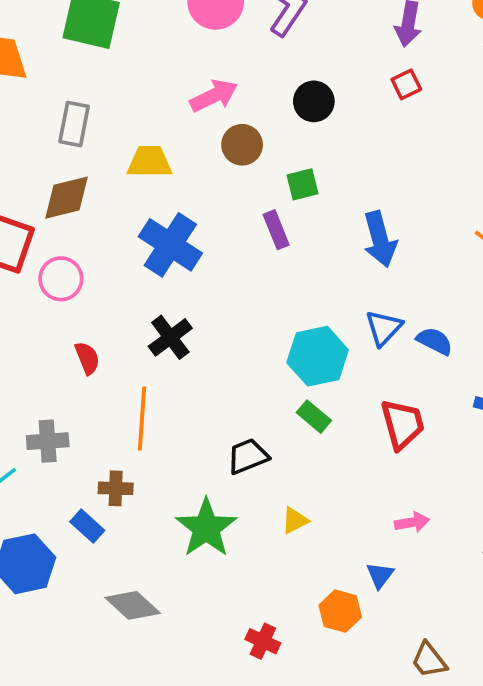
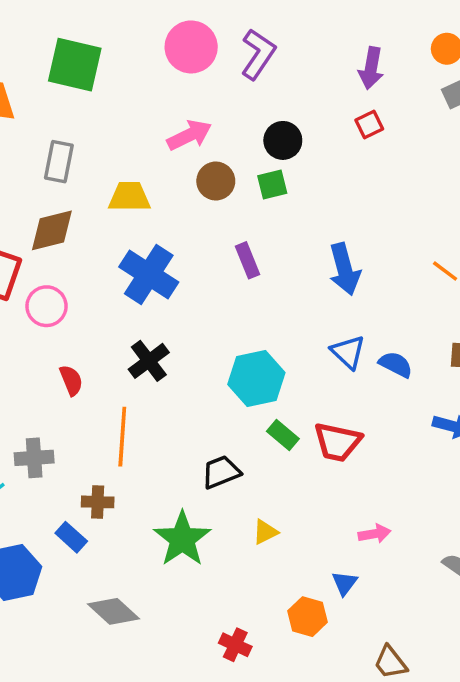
green square: (302, 184) -> (272, 185), moved
blue triangle: (384, 328) -> (348, 352), turned -30
cyan hexagon: (318, 356) -> (256, 379), moved
red trapezoid: (403, 424) -> (337, 442), moved, turned 117

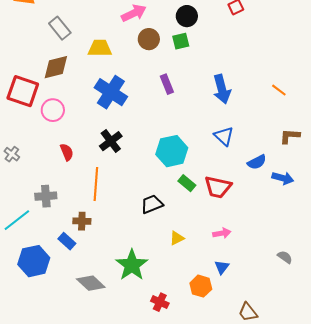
gray rectangle: (59, 162) -> (60, 28), turned -50
blue semicircle: (396, 364) -> (257, 162), moved, turned 126
pink arrow: (375, 534) -> (222, 233), moved
green star: (182, 539) -> (132, 265), moved

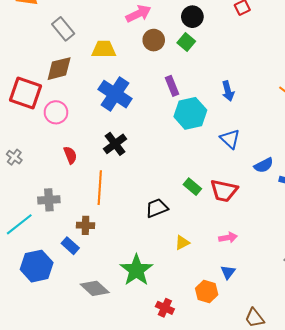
green square: (181, 41) -> (186, 42), turned -36
blue arrow: (222, 89) -> (228, 91), size x0.7
cyan hexagon: (172, 151) -> (190, 113), moved

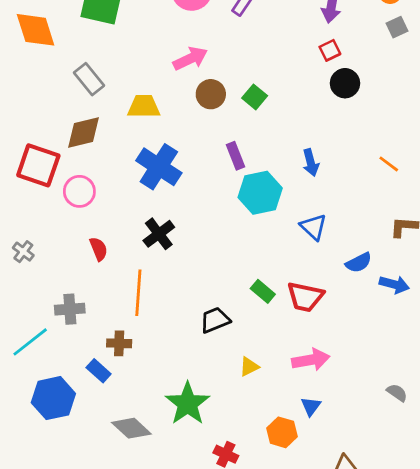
black circle: (192, 17) -> (345, 83), moved
pink arrow: (228, 238) -> (311, 360), size x1.5

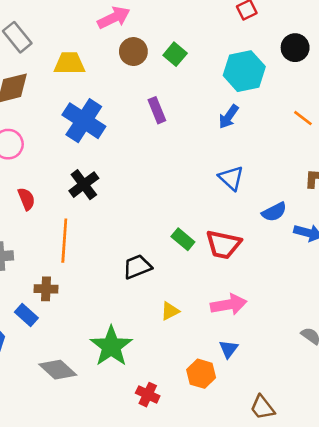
black circle: (345, 83) -> (295, 48), moved
blue arrow: (311, 163) -> (229, 117), turned 50
cyan hexagon: (260, 193) -> (244, 71), moved

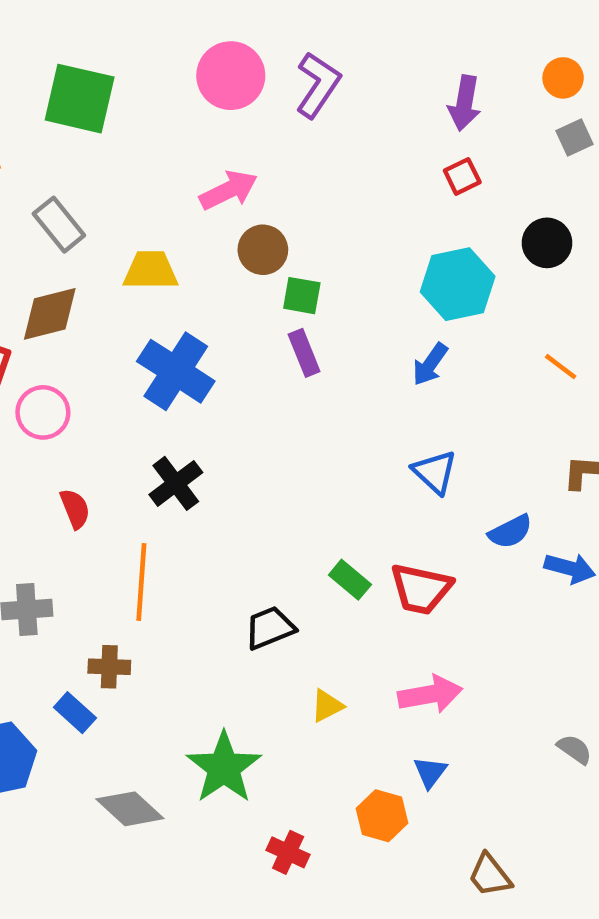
green square: (175, 54) -> (302, 296), moved, turned -30

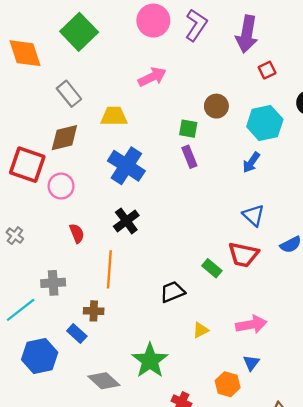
green square: (80, 99) -> (79, 32), turned 33
purple arrow: (464, 103) -> (247, 34), moved, size x1.4
brown circle: (263, 250) -> (216, 106), moved
red trapezoid: (421, 589) -> (243, 255), moved

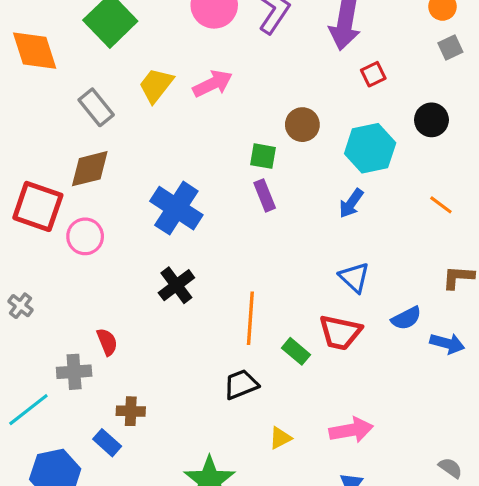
yellow trapezoid: (114, 116) -> (156, 85), moved, turned -52
red semicircle: (77, 233) -> (107, 342), moved
orange line: (109, 269) -> (250, 318), moved

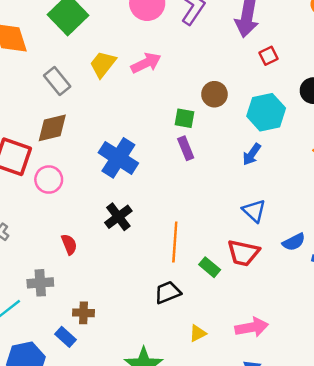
red semicircle: (107, 342) -> (69, 244), moved

